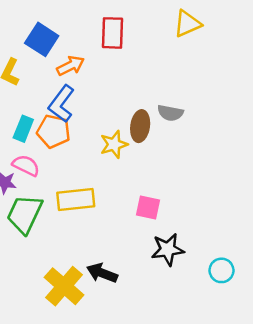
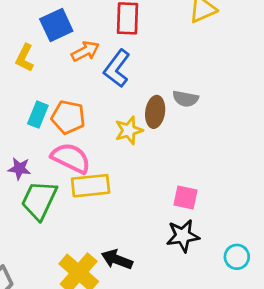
blue square: (42, 39) -> (56, 25), turned 32
blue L-shape: (61, 104) -> (117, 68), moved
pink semicircle: (26, 165) -> (71, 158), moved, size x1.4
pink square: (148, 207) -> (185, 198), moved

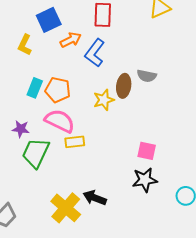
yellow rectangle: (91, 186) -> (75, 142), size x0.7

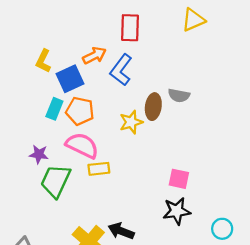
blue square: (49, 20) -> (70, 79), moved

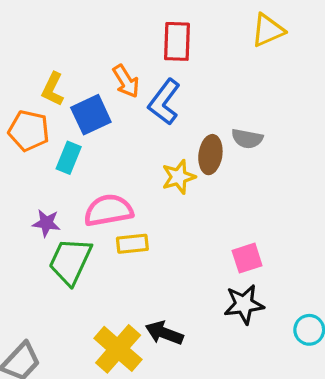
orange arrow: (94, 55) -> (126, 81), turned 85
orange pentagon: (80, 111) -> (29, 131), moved
pink semicircle: (82, 145) -> (108, 210), turned -36
pink square: (179, 179) -> (247, 258), turned -30

